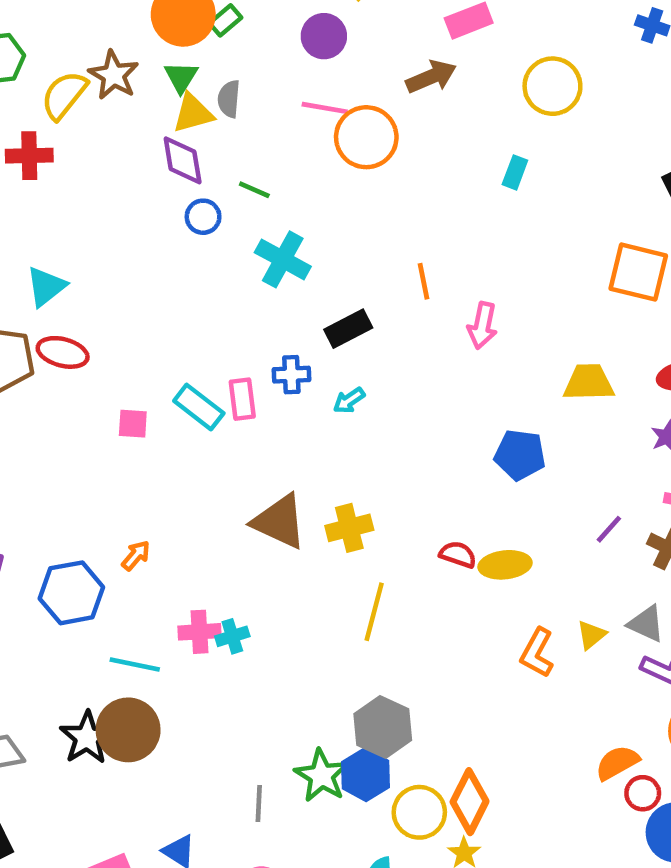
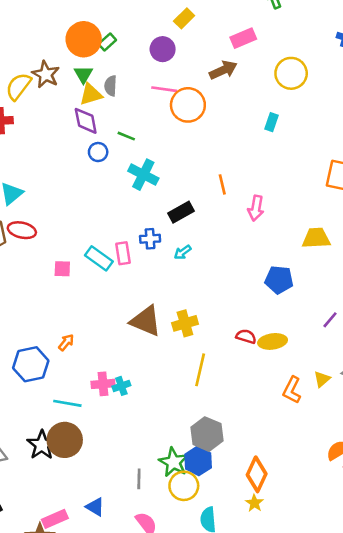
yellow circle: (419, 812) -> (184, 486), moved

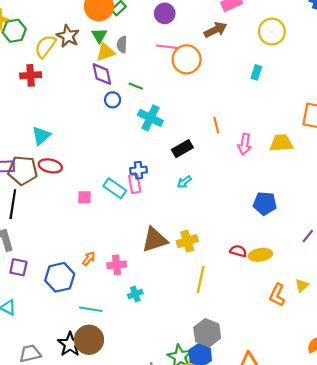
yellow trapezoid: (316, 238) -> (281, 143), moved
blue cross: (150, 239) -> (139, 170), moved
brown triangle: (146, 321) -> (155, 240), turned -40
pink cross: (103, 384) -> (117, 265), moved

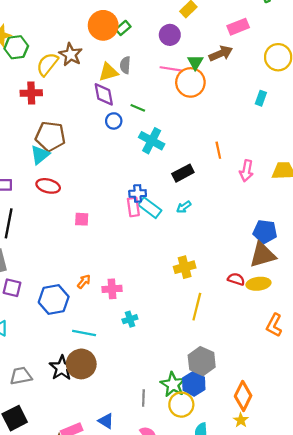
green triangle: (99, 35) -> (195, 62), moved
brown pentagon: (23, 170) -> (50, 136), moved
cyan rectangle: (115, 188) -> (150, 208), moved
brown triangle: (155, 240) -> (263, 255), moved

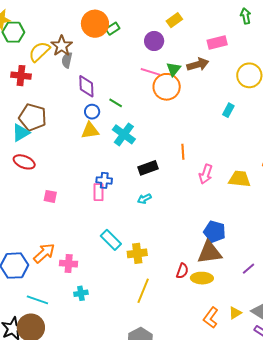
gray semicircle: (125, 65) -> (67, 60), moved
yellow triangle: (108, 72) -> (90, 131), moved
cyan rectangle: (150, 208) -> (111, 240), moved
red semicircle: (236, 279) -> (182, 271), turned 84
orange arrow: (84, 281) -> (44, 253), size x1.6

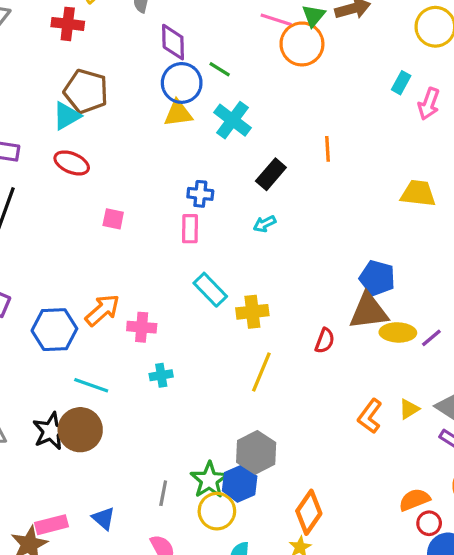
blue circle: (92, 112) -> (182, 83), size x1.6
black rectangle: (148, 168) -> (271, 174), turned -30
pink arrow: (206, 174) -> (429, 104), moved
pink rectangle: (99, 192) -> (190, 229), moved
yellow ellipse: (202, 278) -> (398, 332), moved

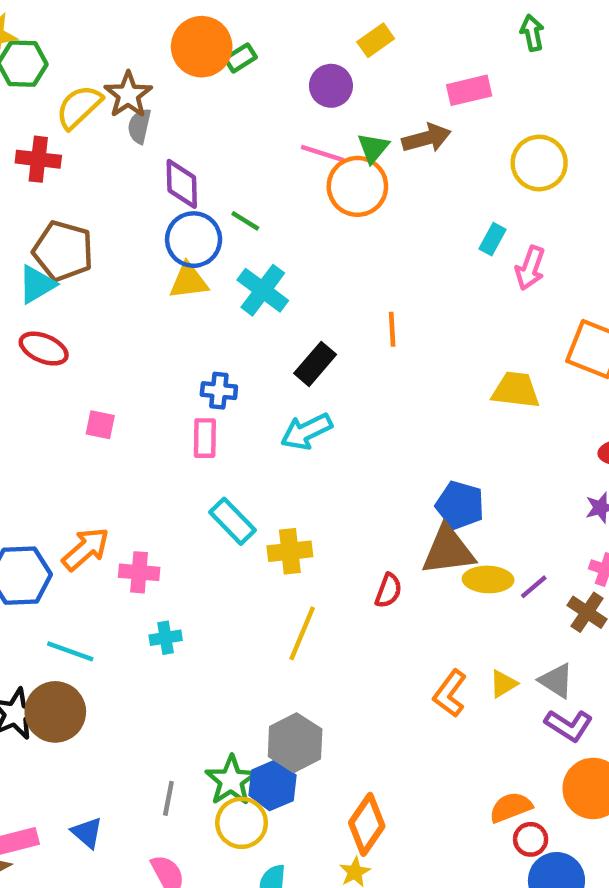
cyan arrow: (265, 224) -> (306, 431), size x1.6

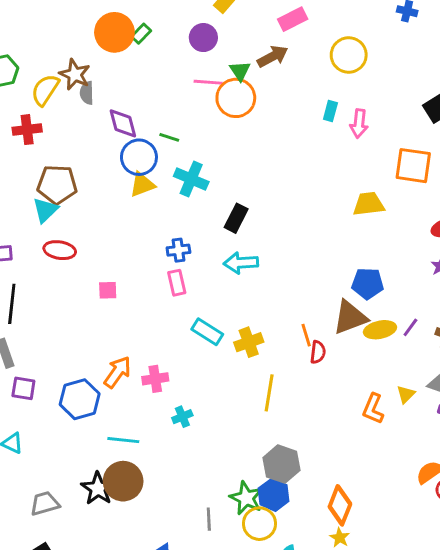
orange line: (392, 329) -> (306, 335), moved
cyan arrow: (306, 431) -> (241, 263), turned 36
blue pentagon: (460, 505) -> (368, 283), moved

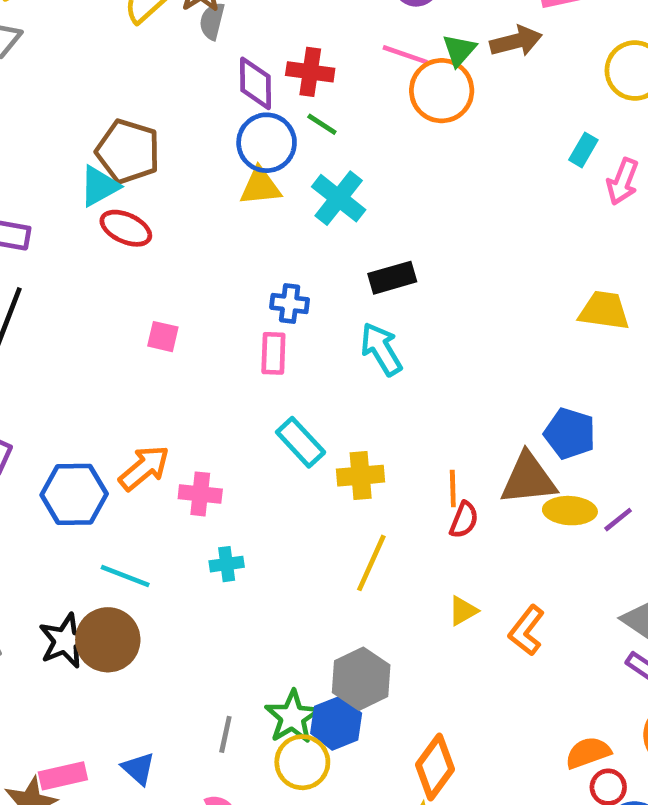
red cross: (27, 130) -> (310, 72), moved
black rectangle: (236, 218) -> (392, 278), turned 32
red ellipse: (60, 250) -> (126, 228), moved
cyan arrow: (241, 263) -> (381, 349), turned 48
yellow triangle: (406, 394) -> (463, 611), moved

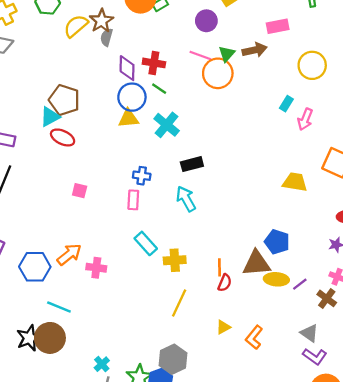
cyan cross: (227, 564) -> (102, 364), moved, turned -35

